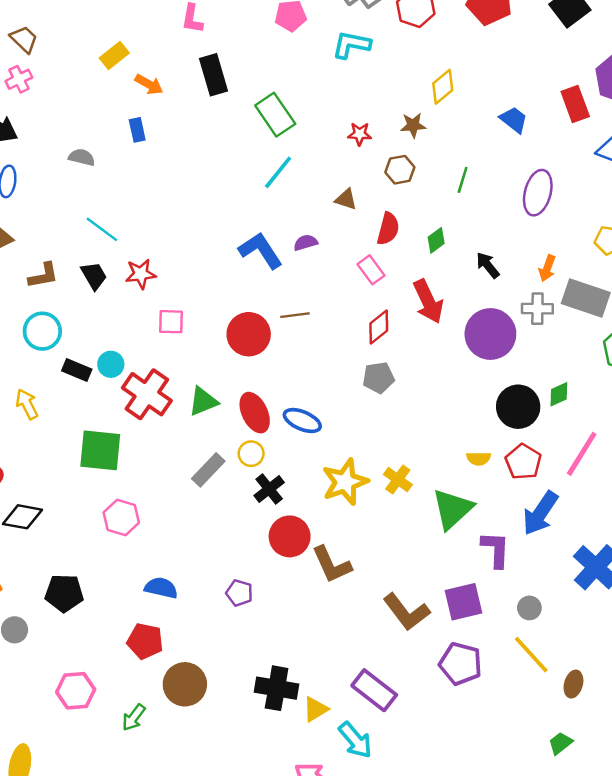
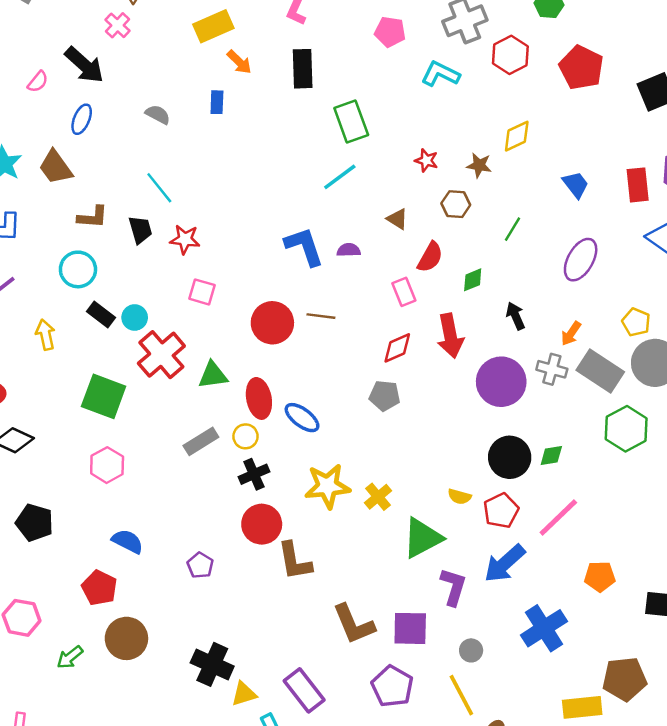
yellow rectangle: (114, 56) -> (213, 26), size x1.4
pink cross: (19, 79) -> (118, 25), turned -35

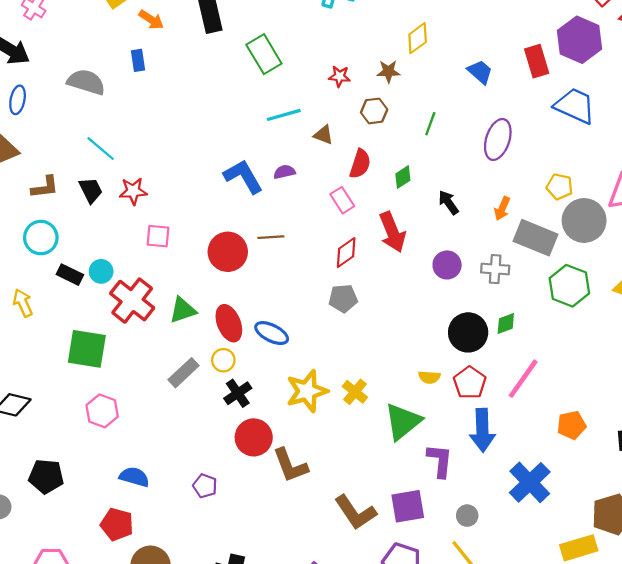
gray semicircle: (158, 115) -> (86, 82), size x1.6
cyan line: (340, 177) -> (284, 115), moved, turned 32
gray cross: (552, 369) -> (495, 269), moved
purple circle: (501, 382) -> (447, 265), size x0.6
blue arrow: (505, 563) -> (482, 430), turned -39

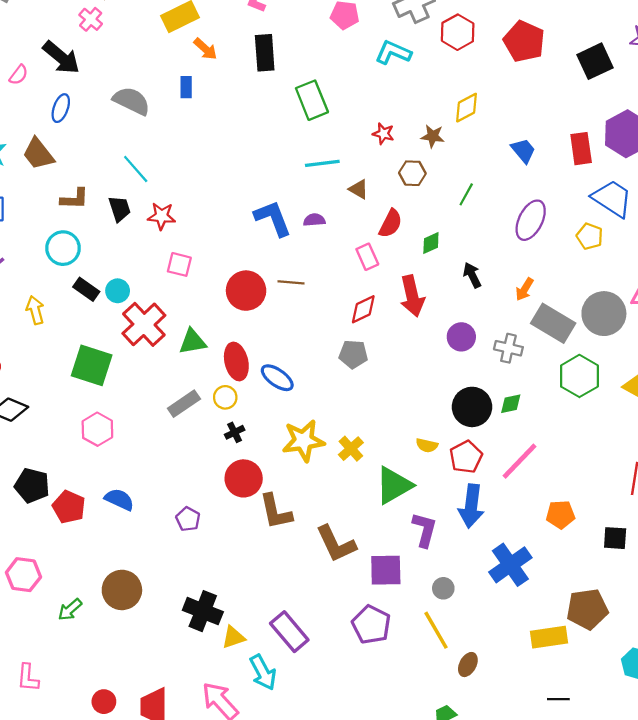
yellow pentagon: (560, 187) -> (590, 236), moved
black cross: (238, 393) -> (235, 432), size x0.7
brown L-shape: (355, 512) -> (336, 544), moved
red pentagon: (117, 524) -> (69, 507), moved

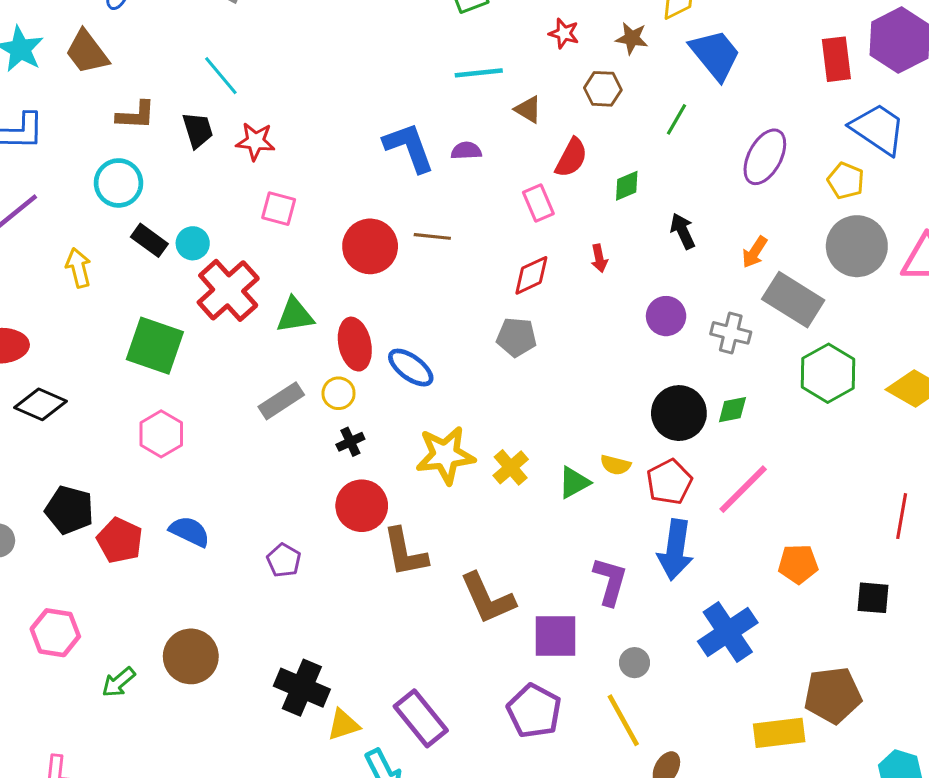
blue trapezoid: (523, 151) -> (715, 55), moved, size x1.5
red arrow: (412, 296) -> (599, 258), size x0.5
gray circle: (604, 314) -> (857, 246), moved
green triangle: (394, 485) -> (574, 483), moved, size x0.6

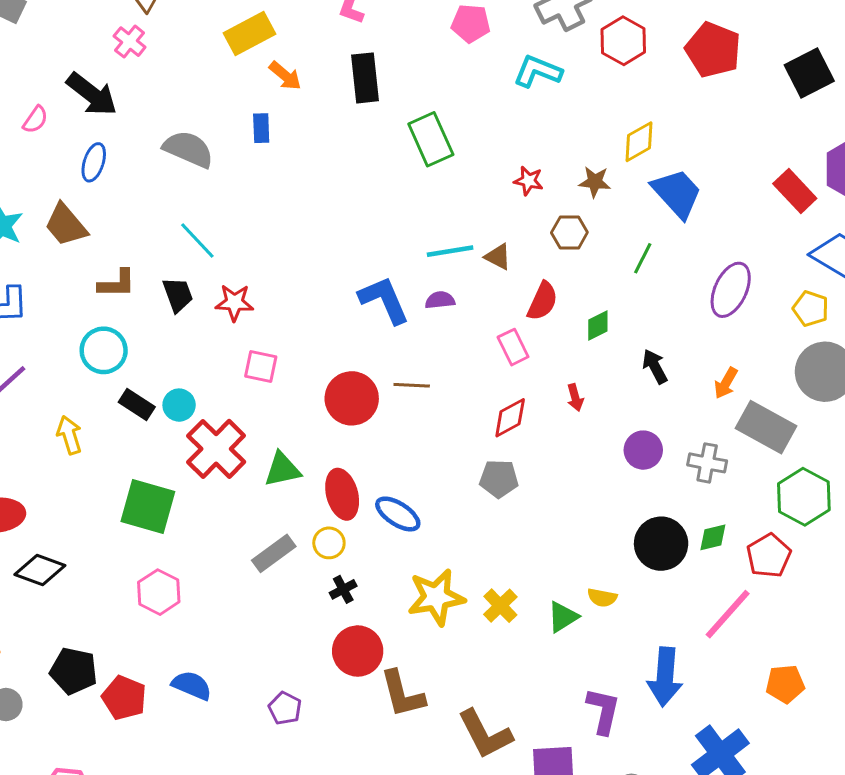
red rectangle: (836, 59) -> (795, 191), turned -33
cyan line: (479, 73) -> (450, 251), moved
red pentagon: (669, 482) -> (769, 556), moved

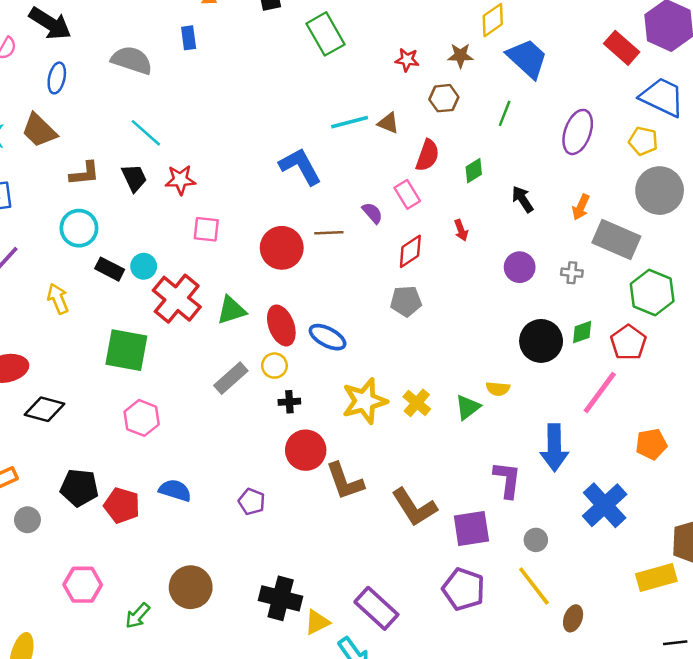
purple semicircle: (440, 300) -> (372, 213), moved, turned 60
gray cross: (707, 463) -> (572, 273), size x0.7
black cross: (343, 589) -> (289, 402), turned 30

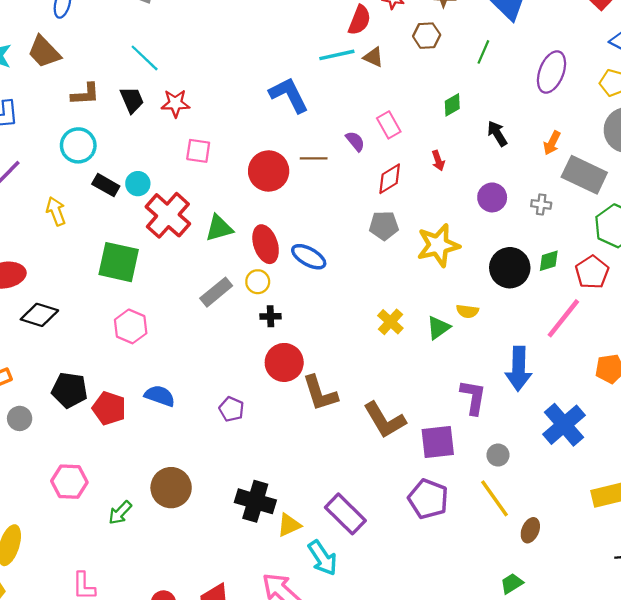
red semicircle: (428, 155) -> (359, 20), moved
yellow star: (365, 401) -> (438, 245), moved

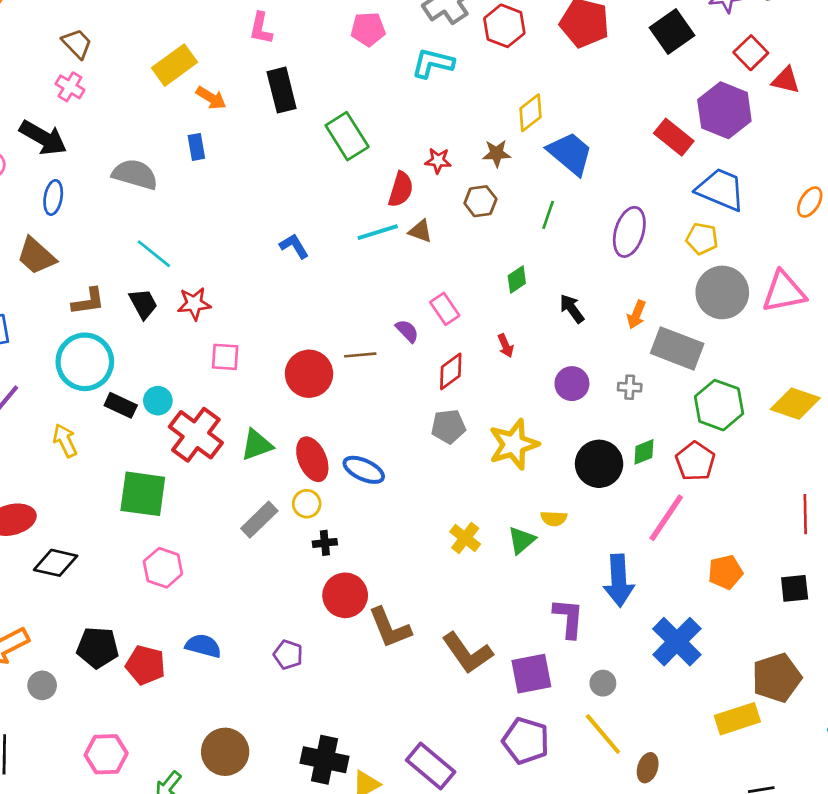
blue L-shape: (289, 95) -> (294, 246), moved, size x0.6
cyan circle: (78, 145) -> (85, 362), size x1.4

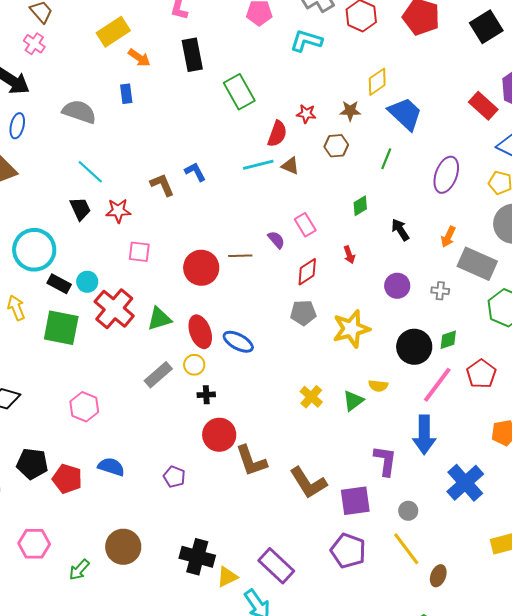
brown L-shape: (88, 301) -> (162, 185), moved, turned -108
red pentagon: (695, 461) -> (481, 374), moved
green square: (143, 494) -> (61, 328), moved
pink line: (666, 518) -> (437, 385), moved

